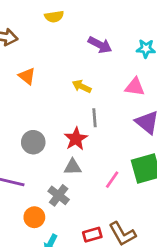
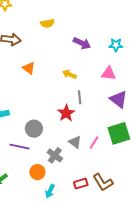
gray circle: (33, 142) -> (34, 129), moved
gray triangle: (73, 167) -> (75, 142), moved, turned 40

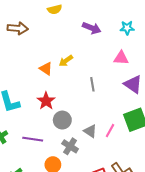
orange triangle: (29, 68) -> (46, 69), moved
yellow arrow: (69, 74) -> (66, 61), moved, turned -56
red star: (66, 113) -> (46, 101), moved
gray circle: (34, 129) -> (62, 120), moved

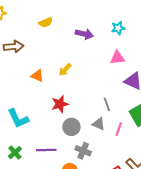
orange triangle: (46, 69) -> (37, 76), moved
gray line: (92, 84) -> (107, 104), moved
red star: (46, 101) -> (60, 104), moved, turned 30
gray triangle: (90, 131) -> (99, 124), moved

